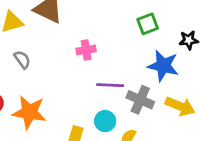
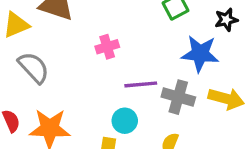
gray semicircle: (22, 60) -> (34, 68), size x1.5
cyan circle: (105, 121) -> (125, 121), moved

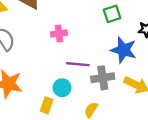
gray cross: (178, 97) -> (103, 78), turned -35

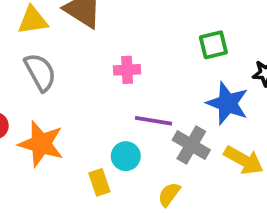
gray cross: (103, 78) -> (191, 145), turned 35
yellow rectangle: (47, 105) -> (99, 182), turned -42

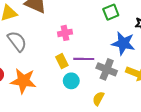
yellow rectangle: (99, 182) -> (62, 61), moved

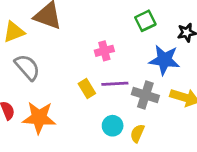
pink cross: (65, 33) -> (104, 51), moved
cyan circle: (71, 81) -> (113, 126), moved

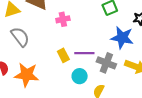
pink cross: (104, 51) -> (63, 19), moved
cyan circle: (113, 126) -> (80, 76), moved

